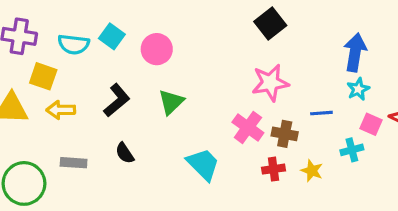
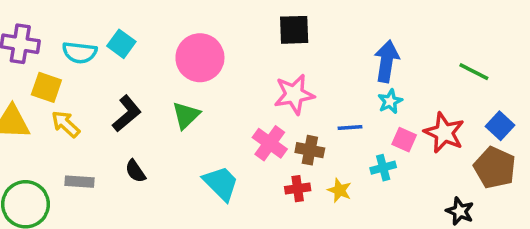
black square: (270, 24) -> (294, 30), turned 36
pink circle: (157, 49) -> (200, 58), moved, size x1.4
yellow arrow: (61, 110) -> (66, 124), turned 44

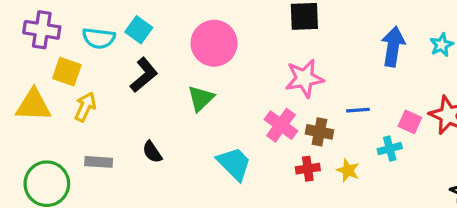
cyan star: (390, 101) -> (442, 45), moved
black L-shape: (127, 114) -> (144, 75), moved
yellow arrow: (66, 124) -> (85, 107), turned 72

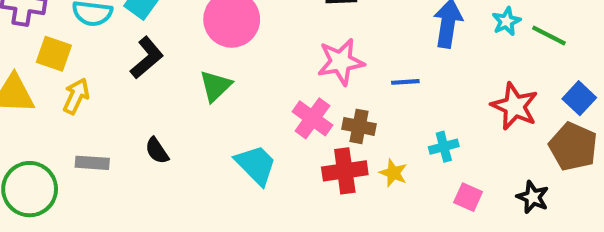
blue line: (358, 110) -> (405, 82), moved
pink square: (410, 122) -> (468, 197), moved
red cross: (308, 169) -> (345, 171), size x1.5

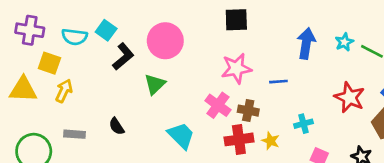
black L-shape: (147, 58) -> (123, 57), moved

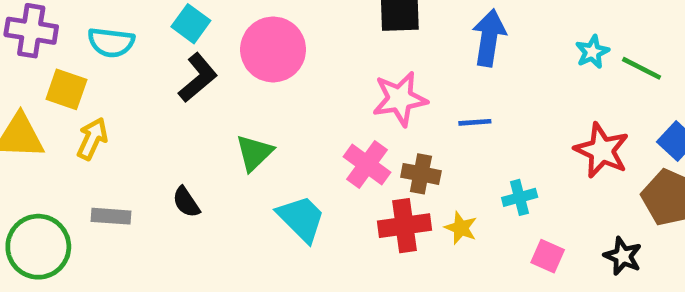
cyan square: (106, 30) -> (191, 24), moved
blue arrow: (306, 43) -> (489, 38), moved
green triangle: (155, 84) -> (254, 153), moved

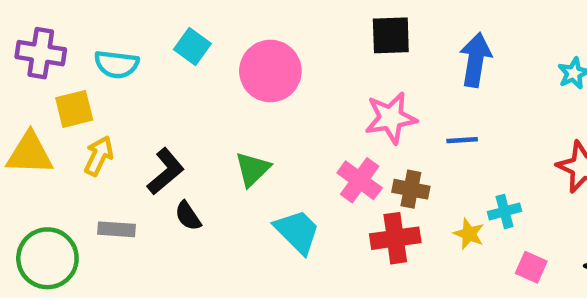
black L-shape: (198, 78) -> (166, 171), moved
yellow square: (66, 89) -> (74, 109), turned -33
yellow star: (461, 228) -> (469, 234), moved

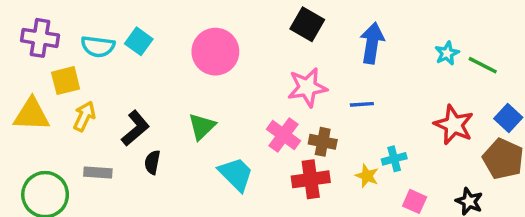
black square: (391, 35) -> (307, 24), turned 32
cyan square: (192, 46) -> (139, 41), moved
black semicircle: (188, 216) -> (152, 162), turned 45

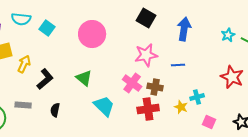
cyan semicircle: (98, 46) -> (21, 19), moved
yellow arrow: (84, 116) -> (24, 64), moved
green triangle: (202, 126) -> (84, 78), turned -36
black semicircle: (152, 162) -> (55, 110), moved

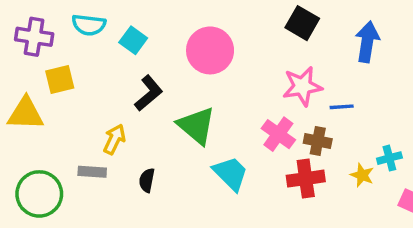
yellow arrow: (24, 64) -> (114, 139), moved
blue line: (178, 65) -> (342, 107), moved
green triangle: (84, 78) -> (196, 126), size x1.4
black L-shape: (45, 79) -> (149, 93), moved

